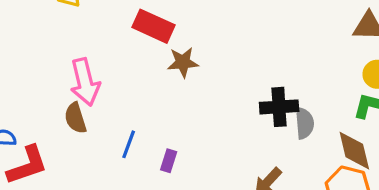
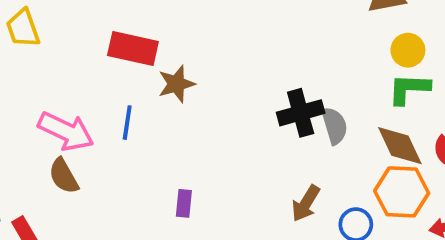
pink arrow: (85, 82) -> (66, 131), turned -39
blue line: (129, 144) -> (127, 123), moved

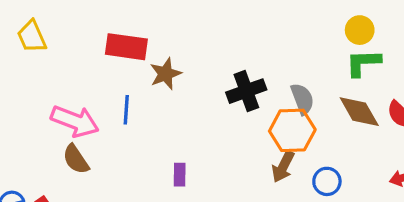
black cross: (301, 113) -> (246, 91), moved
orange hexagon: (402, 192) -> (292, 130), moved

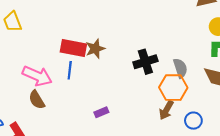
red rectangle: (126, 47) -> (73, 48), moved
purple rectangle: (180, 175) -> (101, 112), turned 64

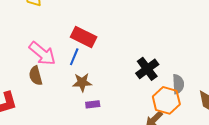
brown star: (95, 49) -> (82, 82), moved
black cross: (145, 62) -> (147, 69), turned -35

